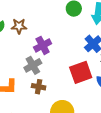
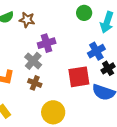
gray cross: (33, 65) -> (33, 61), turned -30

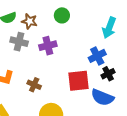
green circle: (84, 13) -> (62, 15), moved
gray cross: (33, 61) -> (19, 42), moved, turned -30

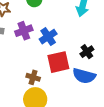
blue cross: (97, 56) -> (48, 37), moved
brown cross: (34, 85) -> (33, 77), moved

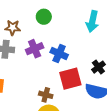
blue cross: (48, 37) -> (59, 54), turned -30

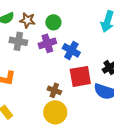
green circle: (44, 17) -> (53, 22), moved

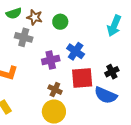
purple cross: (47, 43) -> (51, 60), moved

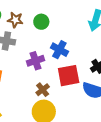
brown cross: (55, 90) -> (43, 90), turned 32

